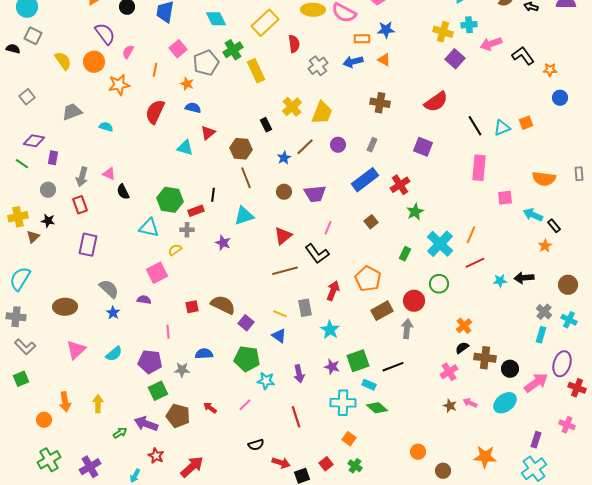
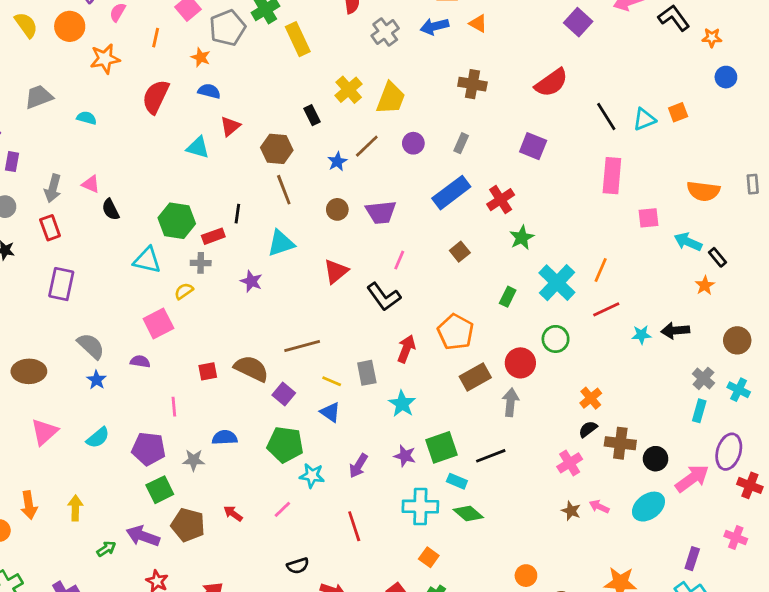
brown line: (285, 271) -> (302, 346), moved
purple arrow: (299, 374) -> (358, 466), turned 42

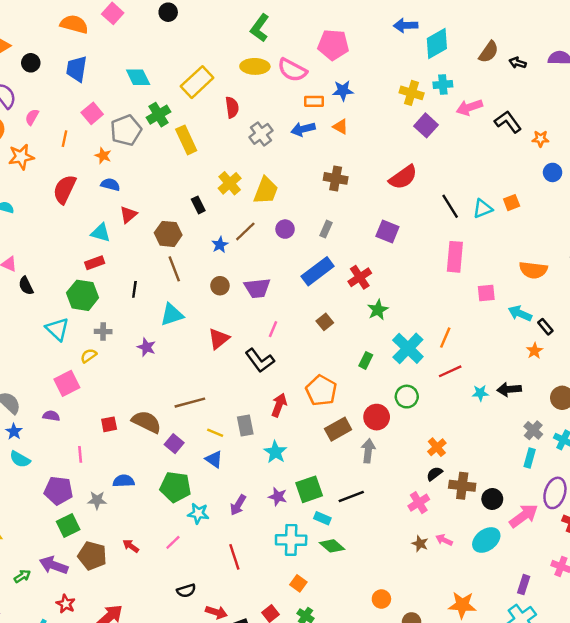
red rectangle: (213, 236) -> (95, 263), moved
cyan triangle: (147, 260) -> (57, 329), turned 30
cyan semicircle: (98, 438) -> (20, 459), moved, turned 70

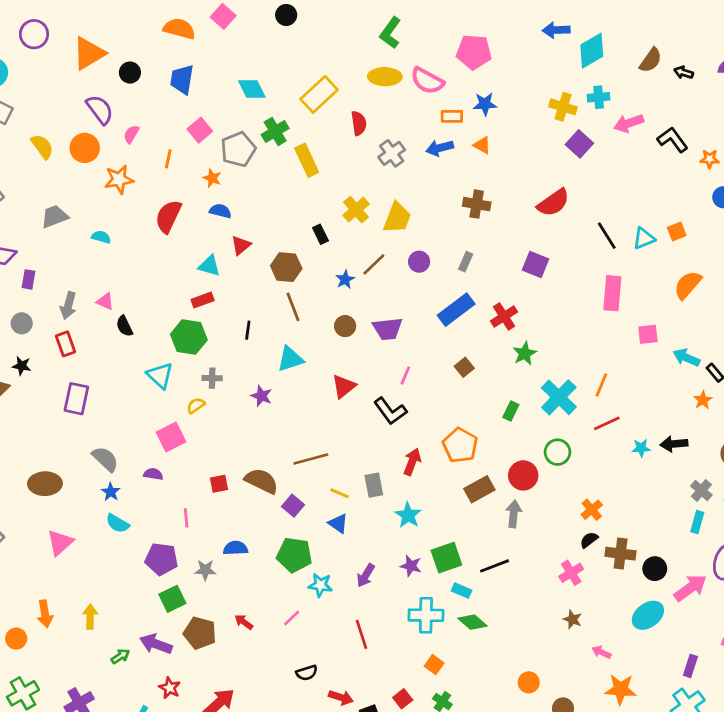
orange semicircle: (533, 270) -> (688, 285), moved, turned 124
pink arrow: (444, 540) -> (601, 652), moved

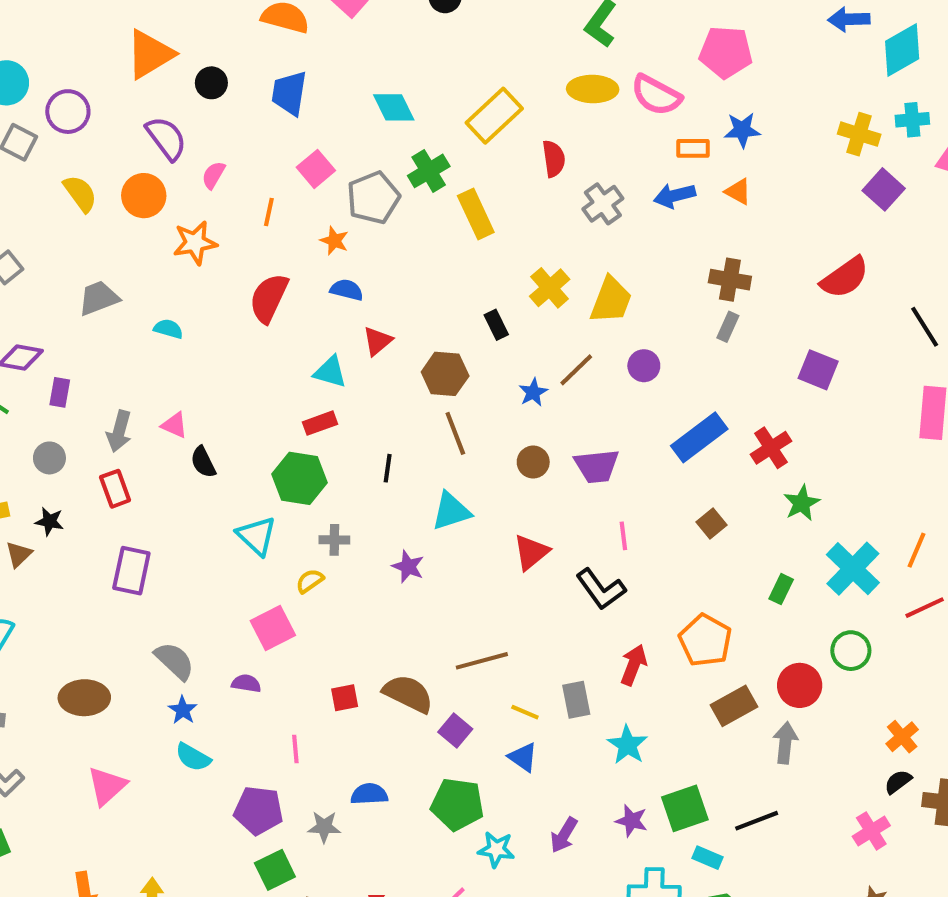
purple circle: (34, 34) -> (68, 112), moved
gray rectangle: (466, 262) -> (728, 327), moved
pink line: (405, 375) -> (623, 536), turned -30

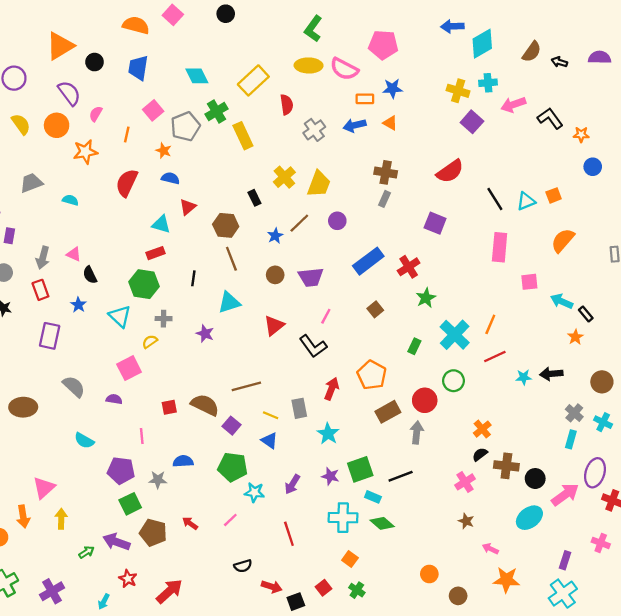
pink line: (623, 536) -> (326, 316), turned 35
blue star: (183, 710) -> (78, 305), moved
pink triangle: (107, 786) -> (44, 488), moved

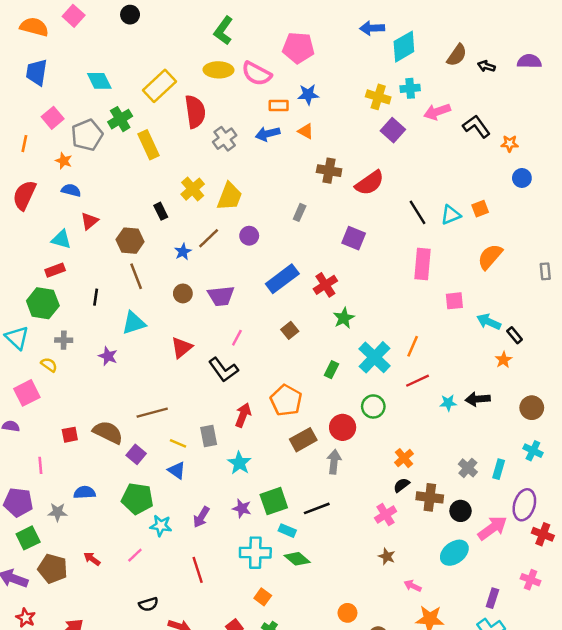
red semicircle: (287, 105) -> (195, 112), size x1.5
brown cross: (386, 172) -> (329, 171), moved
yellow semicircle: (150, 342) -> (49, 365), turned 70
gray cross: (574, 413) -> (468, 468), moved

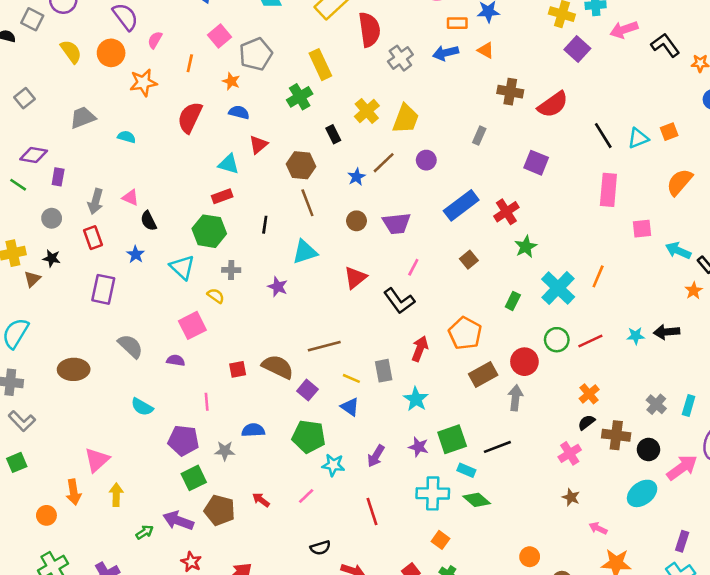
green cross: (120, 119) -> (300, 97), moved
red line: (417, 381) -> (590, 341), moved

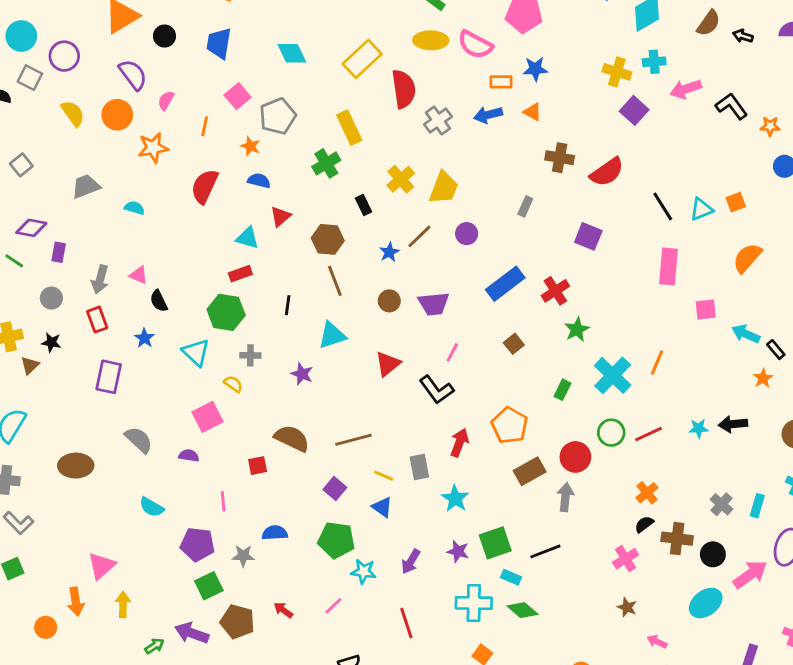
brown semicircle: (278, 367) -> (292, 438), moved

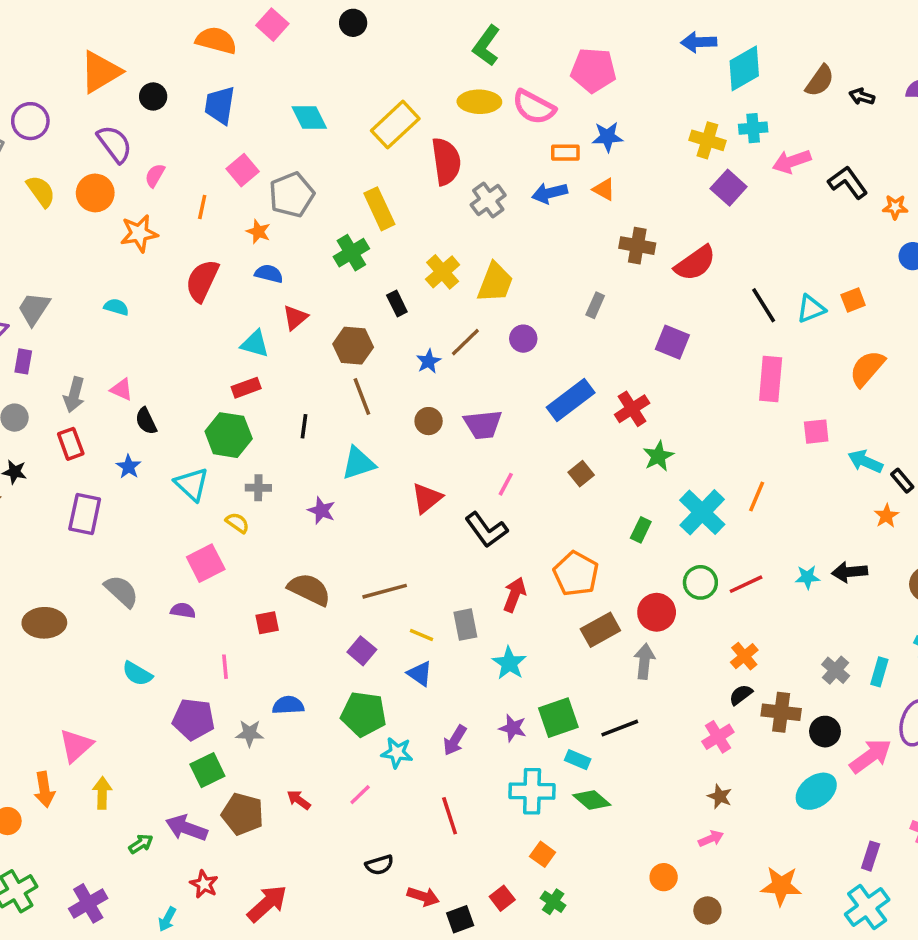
gray trapezoid: (86, 186) -> (34, 309), moved, turned -36
pink arrow: (657, 642) -> (711, 839), moved, turned 132

